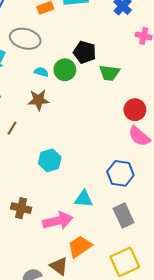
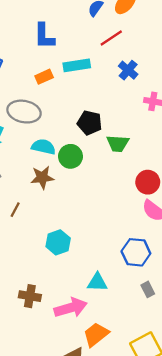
green circle: (65, 70) -> (71, 156), moved
cyan semicircle: (41, 72) -> (44, 147), size x1.5
gray rectangle: (124, 215) -> (148, 289), moved, size x0.6

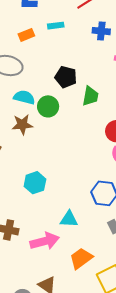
cyan rectangle: (77, 65) -> (56, 26), size x0.7
blue cross: (128, 70) -> (101, 31), turned -36
green trapezoid: (118, 143) -> (90, 96), turned -85
orange trapezoid: (96, 334) -> (81, 258), moved

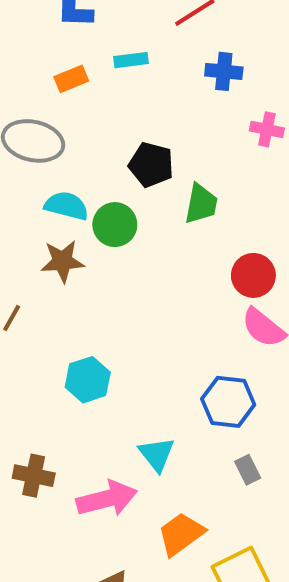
cyan triangle: (69, 219) -> (157, 454), turned 48

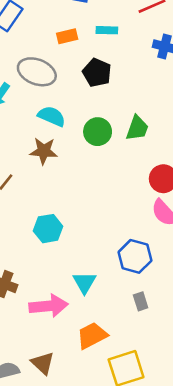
black pentagon: (151, 165) -> (97, 73), moved
green circle: (115, 225) -> (98, 132), moved

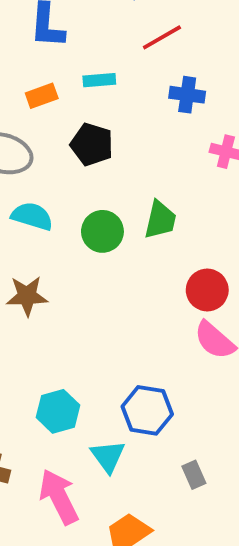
brown star: (44, 151) -> (27, 296), moved
cyan hexagon: (48, 229) -> (58, 411), moved
blue hexagon: (135, 256) -> (147, 410), moved
pink arrow: (48, 306) -> (59, 497), turned -105

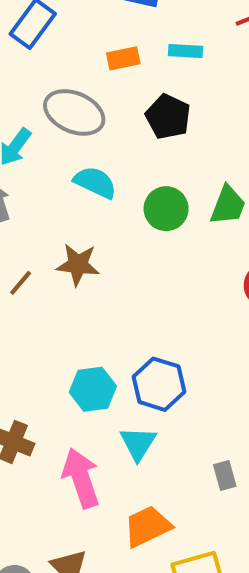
blue hexagon: (147, 410) -> (159, 384), moved

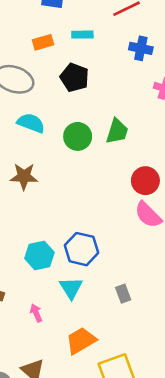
gray rectangle: (225, 475) -> (123, 294), moved
pink arrow: (81, 478) -> (36, 313), size x0.5

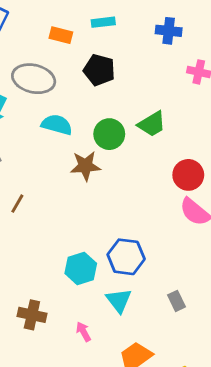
orange rectangle: (43, 42) -> (61, 35), turned 36
green trapezoid: (117, 131) -> (152, 124), turned 48
brown star: (24, 176) -> (85, 166), moved

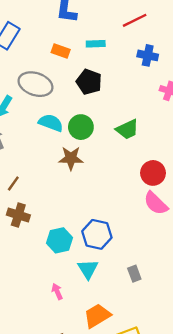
green circle: (109, 134) -> (81, 127), moved
brown cross: (32, 315) -> (18, 215), moved

